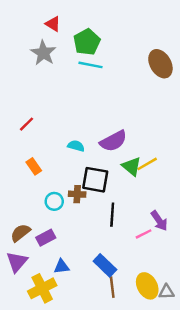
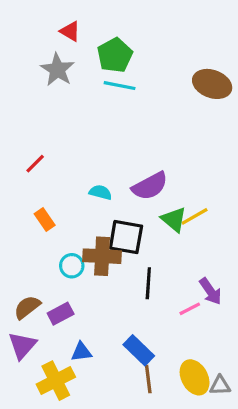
brown ellipse: (160, 64) -> (212, 84), turned -40
brown cross: (77, 194) -> (102, 256), size x1.6

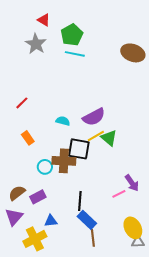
yellow line: (195, 216) -> (96, 136), moved
black line: (148, 283) -> (80, 201), moved
yellow ellipse: (195, 377) -> (133, 228), moved

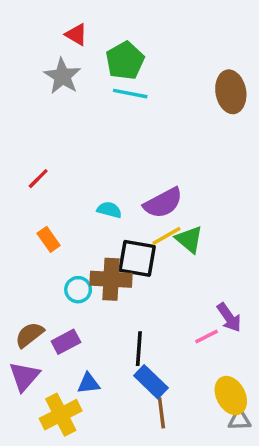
brown ellipse: (133, 53) -> (231, 92), turned 60

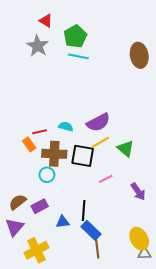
red line: (38, 179) -> (40, 132), moved, turned 32
green triangle: (189, 239) -> (126, 149), moved
brown cross: (111, 279) -> (54, 154), moved
pink line: (207, 337) -> (106, 179), moved
blue triangle: (88, 383) -> (63, 222), moved

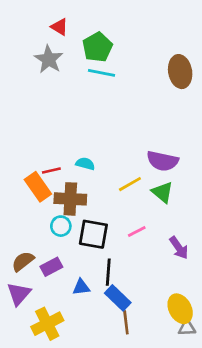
purple semicircle: (98, 122) -> (162, 161), moved, turned 40
orange rectangle: (29, 144) -> (38, 187), size x1.5
black square: (83, 156) -> (93, 234), moved

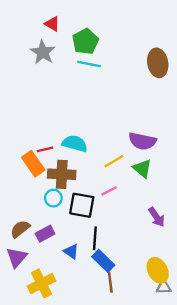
cyan semicircle: (85, 164) -> (75, 143), size x1.5
pink line: (137, 231) -> (109, 191), moved
blue triangle: (81, 287) -> (71, 251), turned 42

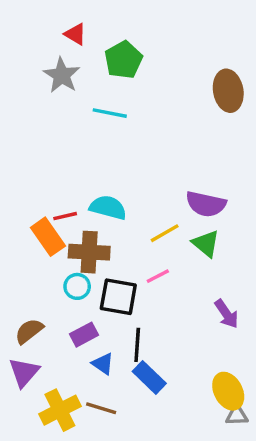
cyan line: (89, 64) -> (110, 113), moved
purple rectangle: (45, 234) -> (84, 335), moved
brown line: (110, 282) -> (101, 408), moved, turned -66

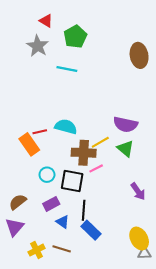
brown cross: (89, 252) -> (84, 153), moved
yellow cross: (60, 410) -> (37, 250), size x0.7

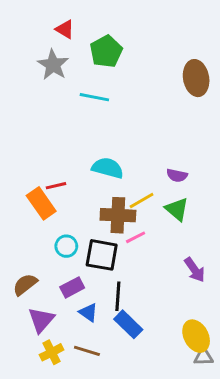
purple semicircle: (125, 124) -> (177, 175), size x0.6
cyan semicircle: (66, 127) -> (108, 168), moved
purple triangle: (15, 227) -> (41, 320), moved

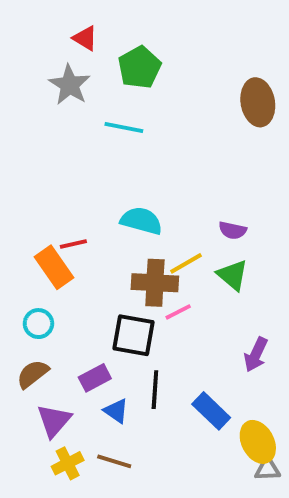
cyan circle: (66, 246) -> (38, 324), moved
purple arrow: (195, 270) -> (256, 355), turned 60
blue rectangle: (128, 324) -> (211, 411), moved

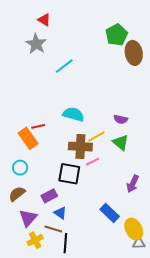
green pentagon: (139, 67) -> (117, 35), moved
cyan line: (124, 128) -> (64, 66), turned -48
black line: (155, 390) -> (65, 243), moved
brown line: (114, 461) -> (53, 229), moved

